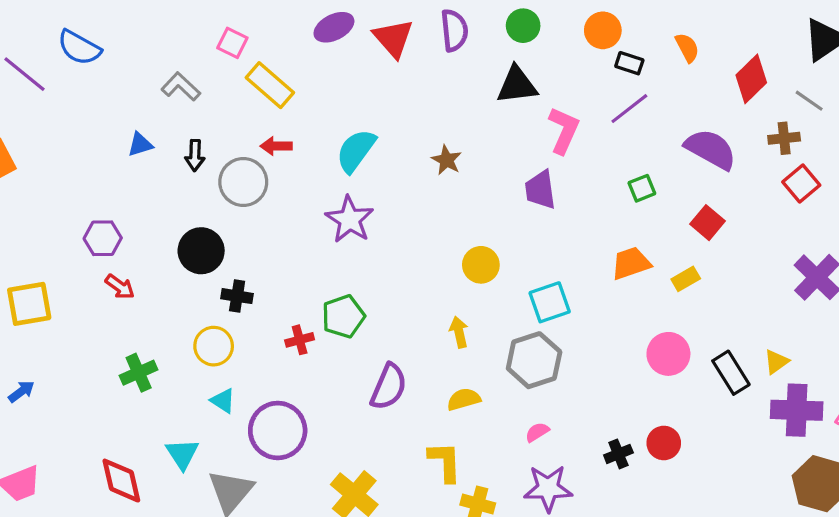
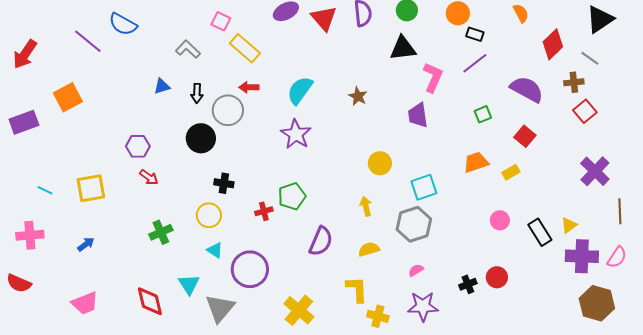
orange semicircle: (687, 48) -> (521, 13), moved
black circle: (201, 251) -> (201, 138), moved
pink circle: (668, 354) -> (500, 220), size x0.7

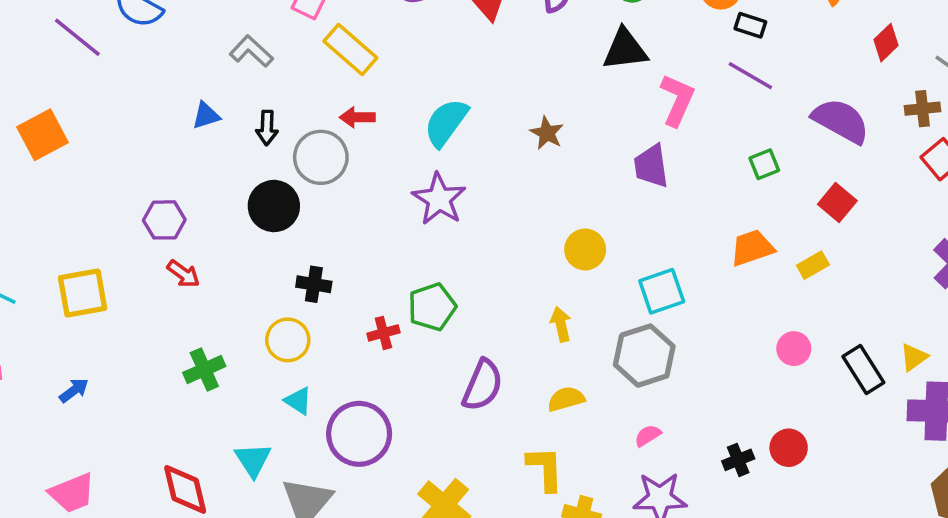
red diamond: (553, 44) -> (886, 43), size x0.7
purple line: (475, 63) -> (750, 76), turned 68

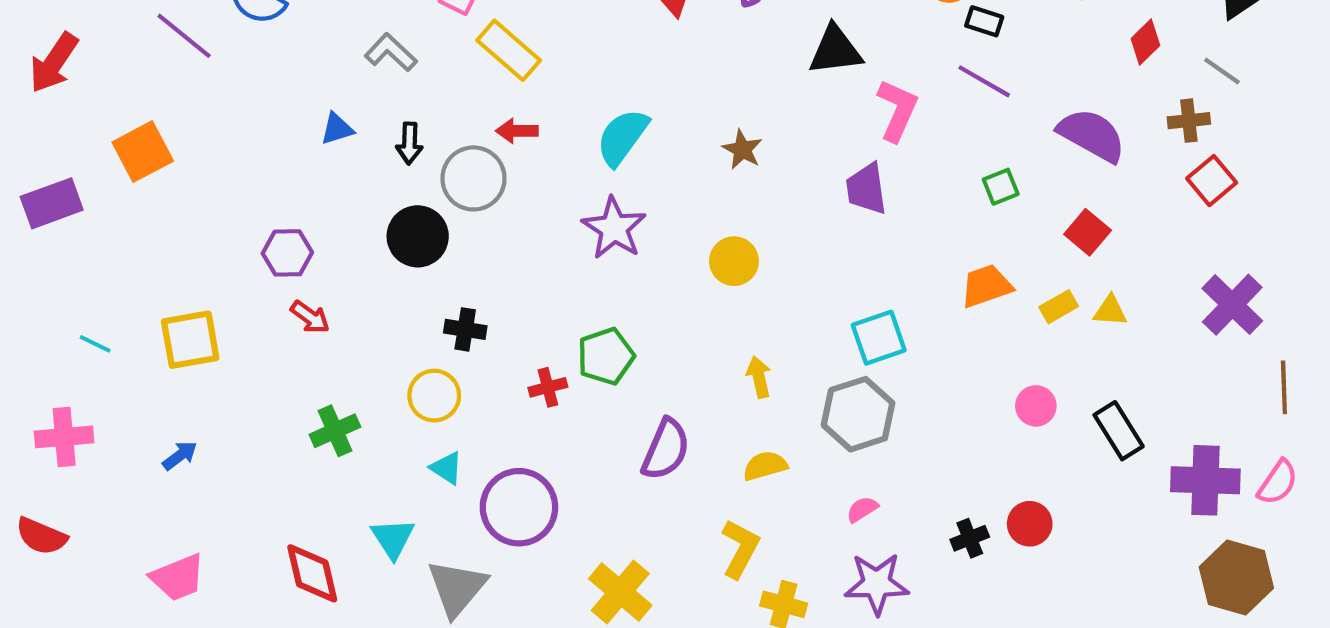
yellow circle: (585, 249) -> (734, 261), moved
yellow triangle: (914, 357) -> (1110, 311), moved, turned 40
yellow L-shape: (545, 469) -> (740, 549), turned 30

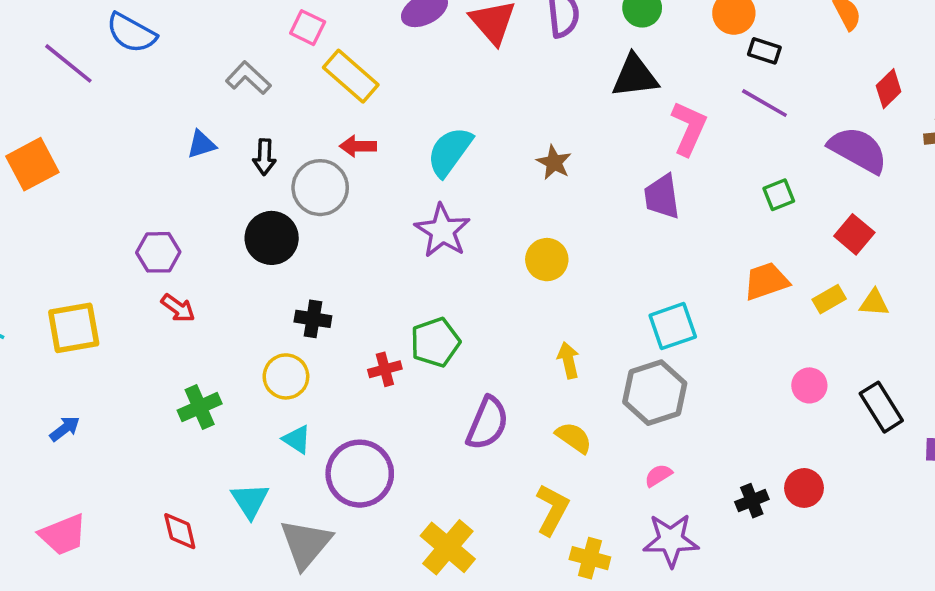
red diamond: (1145, 42) -> (889, 89), moved
yellow semicircle: (765, 466) -> (574, 438), turned 51
red diamond: (312, 573) -> (180, 531), size x0.7

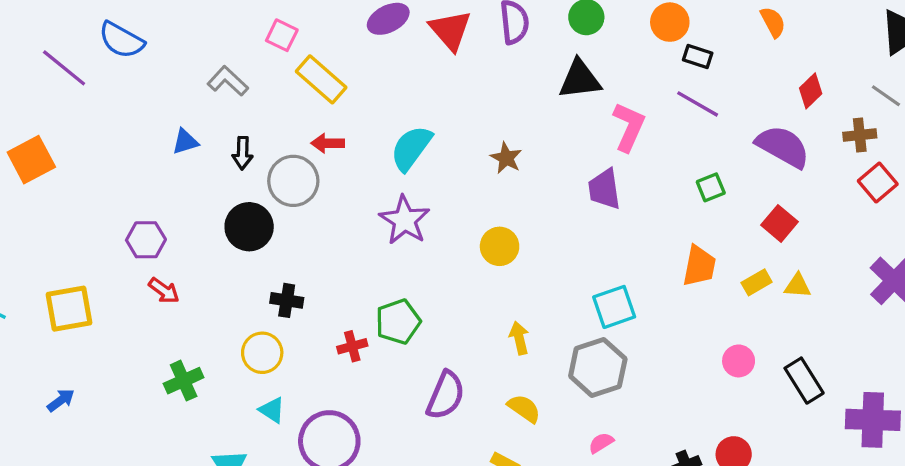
orange trapezoid: (766, 281) -> (699, 266), turned 120

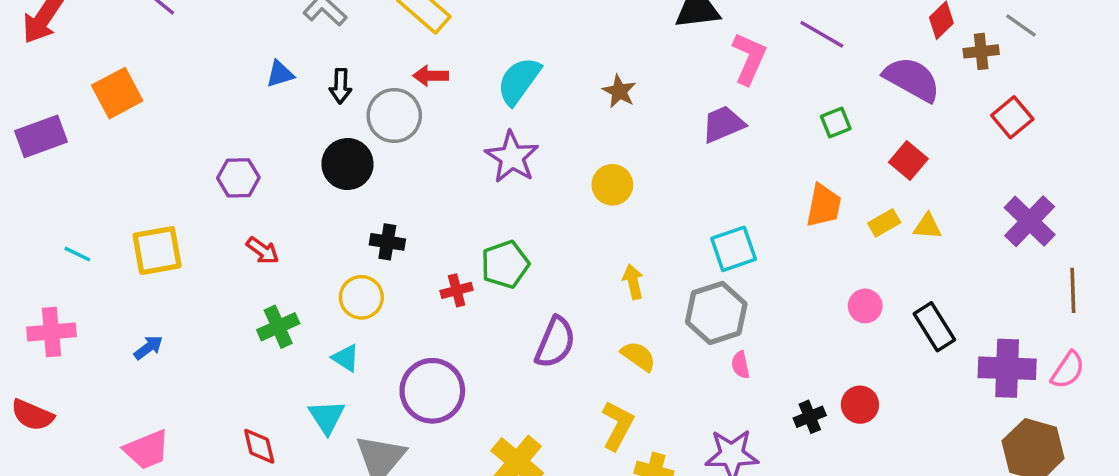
brown cross: (860, 135) -> (981, 51), moved
purple trapezoid: (604, 189) -> (723, 124), turned 75
red arrow: (164, 291) -> (263, 251), moved
cyan triangle: (272, 410) -> (346, 358), moved
pink semicircle: (601, 443) -> (740, 365), moved, turned -70

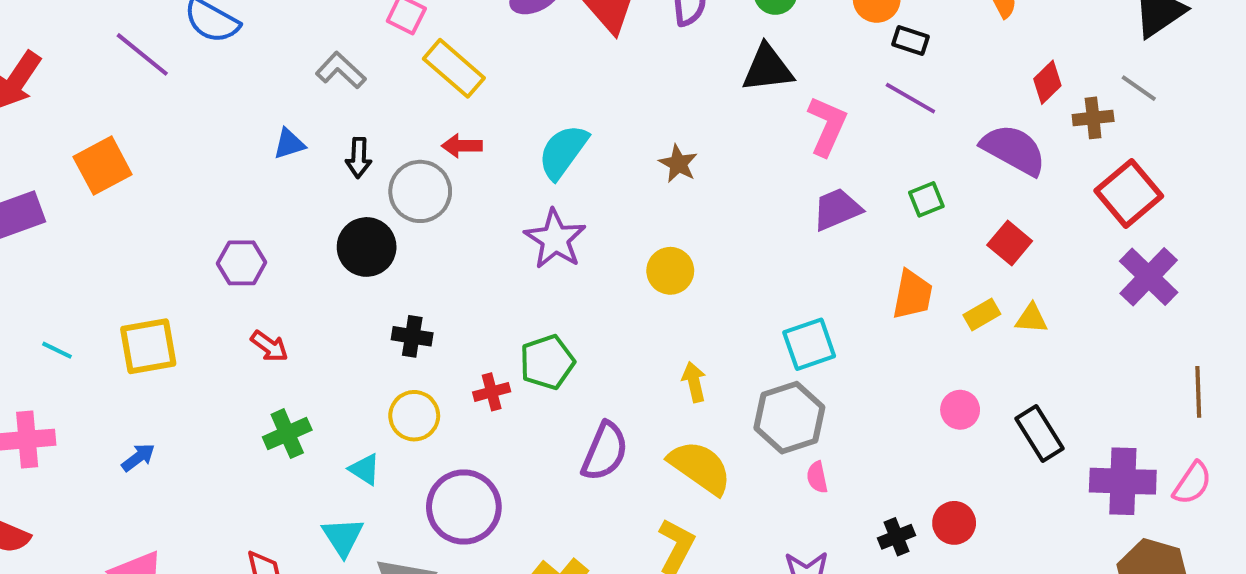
red square: (1012, 117) -> (1129, 193), size x1.4
purple trapezoid: (723, 124) -> (837, 209), moved
purple cross: (1030, 221) -> (1149, 277), moved
yellow circle: (361, 297) -> (414, 416), moved
yellow semicircle: (638, 356) -> (700, 467), size x1.6

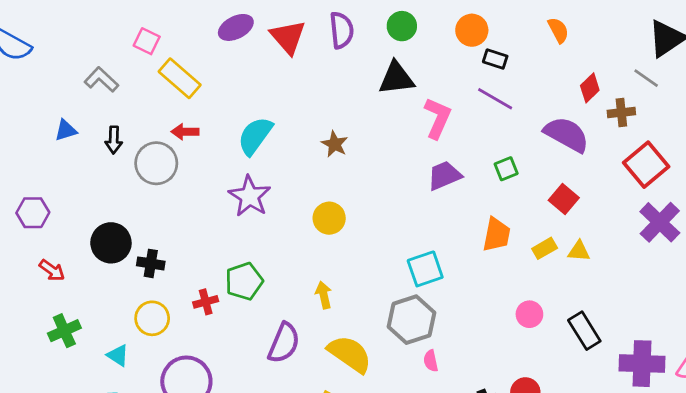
gray line: (1139, 88) -> (646, 78), moved
black circle: (367, 247) -> (111, 243), moved
yellow arrow: (694, 382) -> (324, 295), moved

